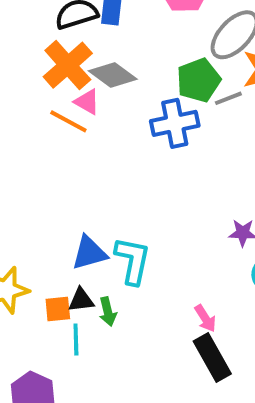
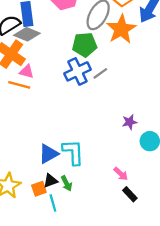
gray diamond: (113, 75) -> (27, 34), moved
green pentagon: (199, 80) -> (85, 45), turned 30
gray line: (228, 98) -> (100, 73), moved
black rectangle: (212, 358) -> (130, 194), size x0.6

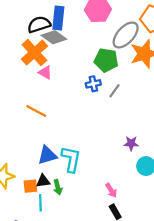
blue cross: (77, 71) -> (93, 84), size x0.6
gray line: (100, 73) -> (114, 91), turned -32
orange line: (19, 85) -> (36, 111), moved

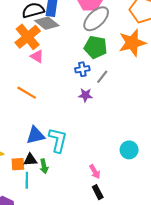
gray ellipse: (126, 35) -> (96, 19), moved
purple star: (131, 143) -> (85, 95), moved

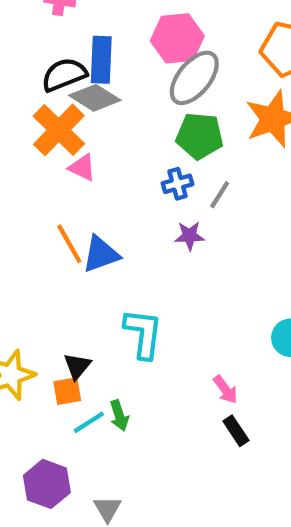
orange line: (27, 93) -> (69, 244), turned 36
blue triangle: (35, 135) -> (101, 254), moved
black triangle: (30, 160) -> (77, 366), moved, turned -40
green arrow: (44, 166) -> (119, 415), moved
cyan line: (27, 180) -> (89, 422), turned 63

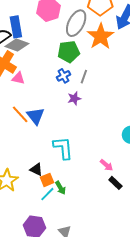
gray ellipse: (194, 78) -> (76, 23), moved
blue triangle: (101, 254) -> (36, 116), turned -36
black triangle: (77, 366) -> (36, 170), turned -32
orange square: (67, 391) -> (47, 180), moved

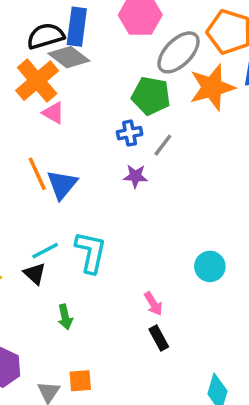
orange square: (47, 180) -> (80, 381), moved
cyan line: (47, 194) -> (45, 251), moved

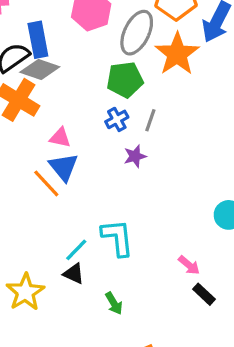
pink triangle: (53, 113) -> (60, 138), moved
blue triangle: (62, 185) -> (63, 167), moved

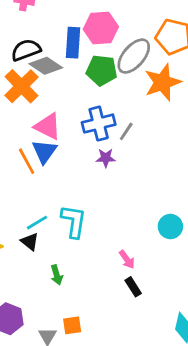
blue rectangle: (38, 40) -> (73, 43), moved
green pentagon: (125, 80) -> (102, 70), moved
blue cross: (117, 119) -> (99, 124), size x1.6
pink triangle: (60, 138) -> (48, 126), size x1.5

